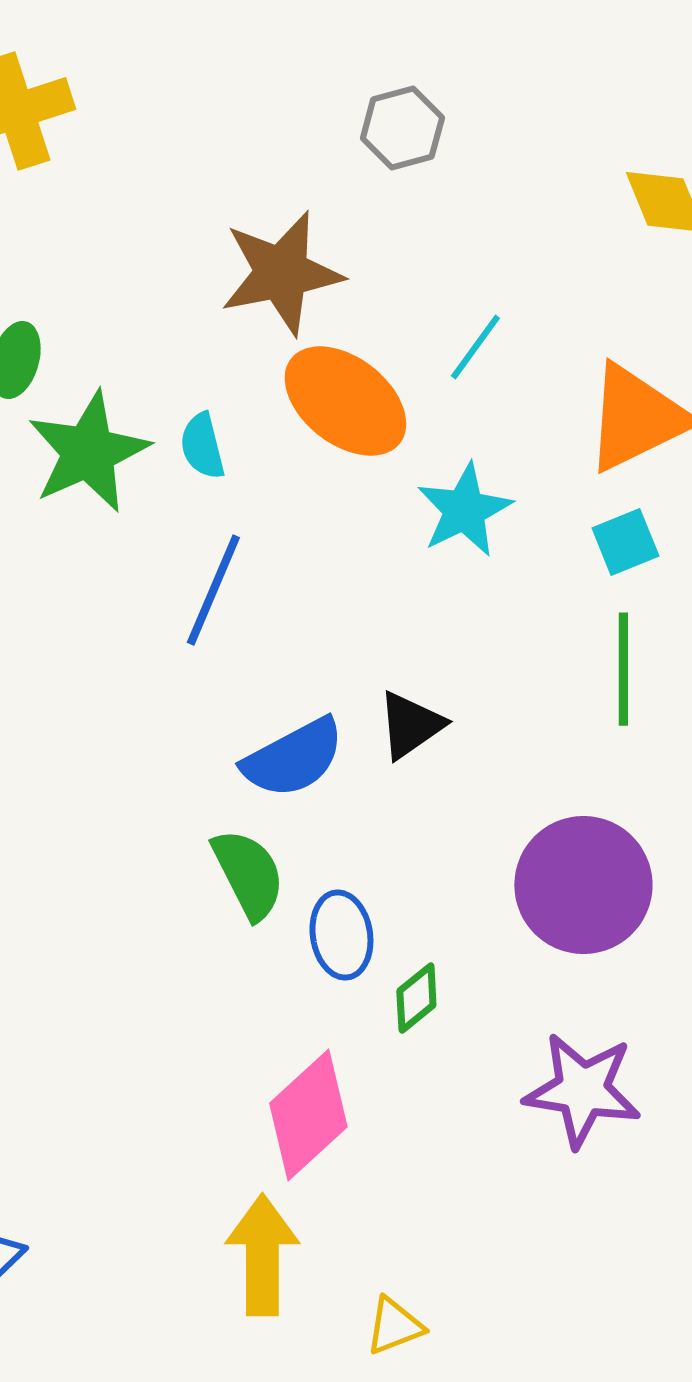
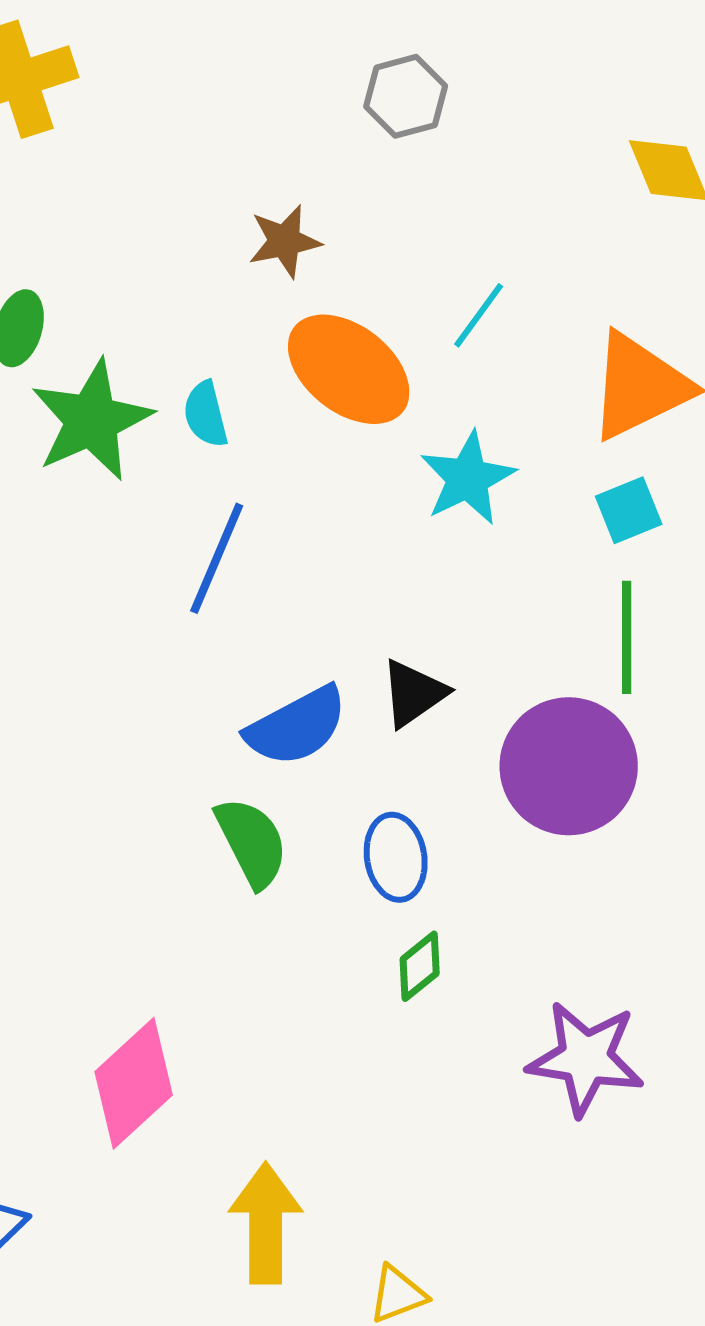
brown star: (281, 273) -> (285, 241), size x0.6
purple circle: (583, 885) -> (569, 766), moved
blue ellipse: (341, 935) -> (396, 857), moved
pink diamond: (308, 1115) -> (134, 1083), moved

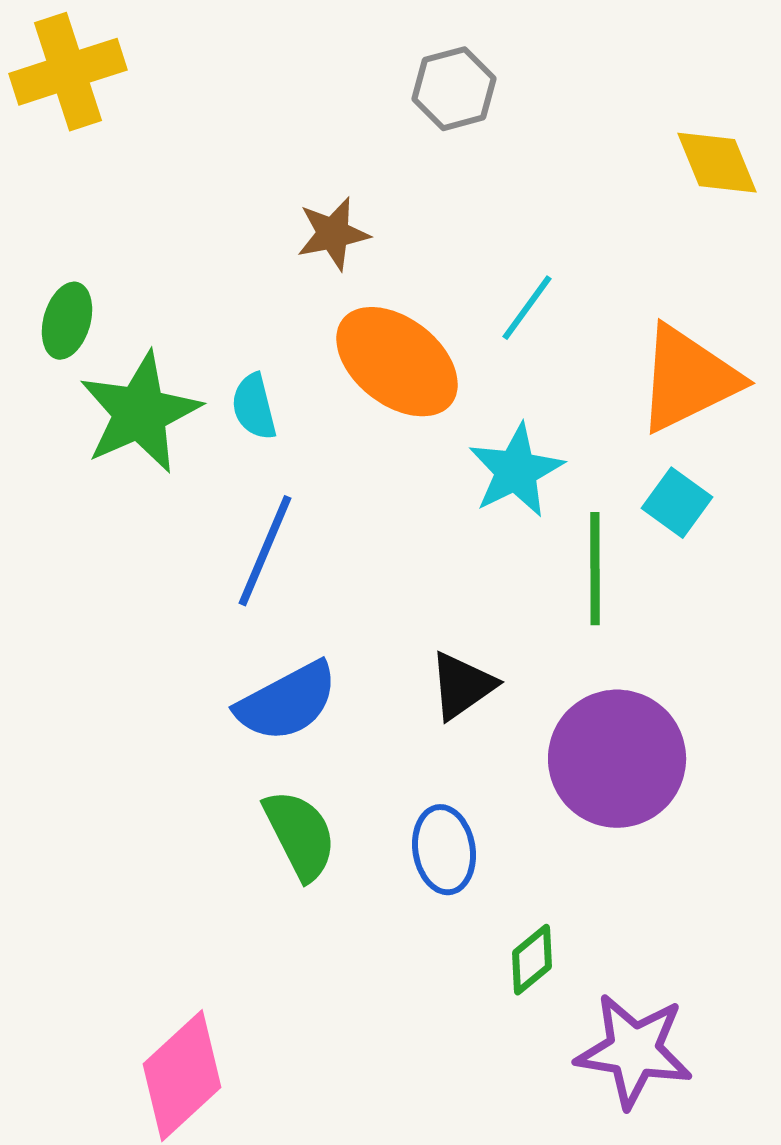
cyan square: (629, 510) -> (677, 503), turned -32
green line: (627, 637) -> (595, 569), moved
blue semicircle: (297, 726) -> (287, 702), moved
green diamond: (420, 966) -> (532, 960), moved

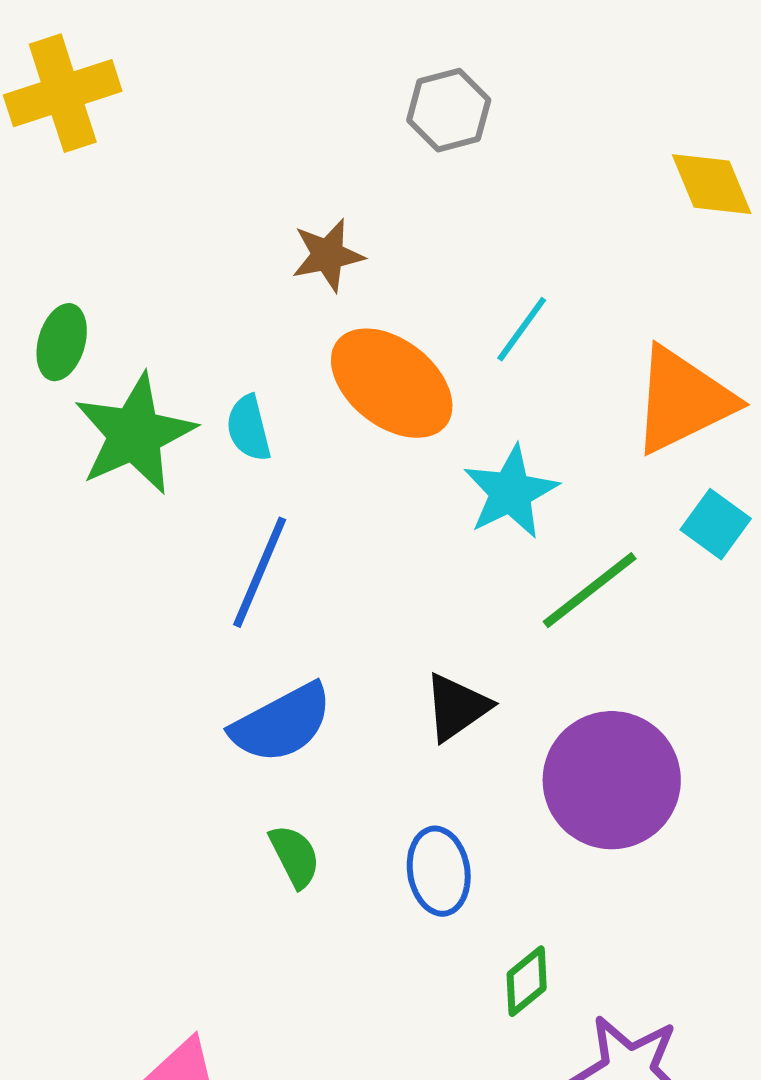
cyan square: (677, 503) -> (716, 524), moved
green line: (595, 569) -> (590, 590), turned 52
green semicircle: (300, 835) -> (295, 856), size x0.7

